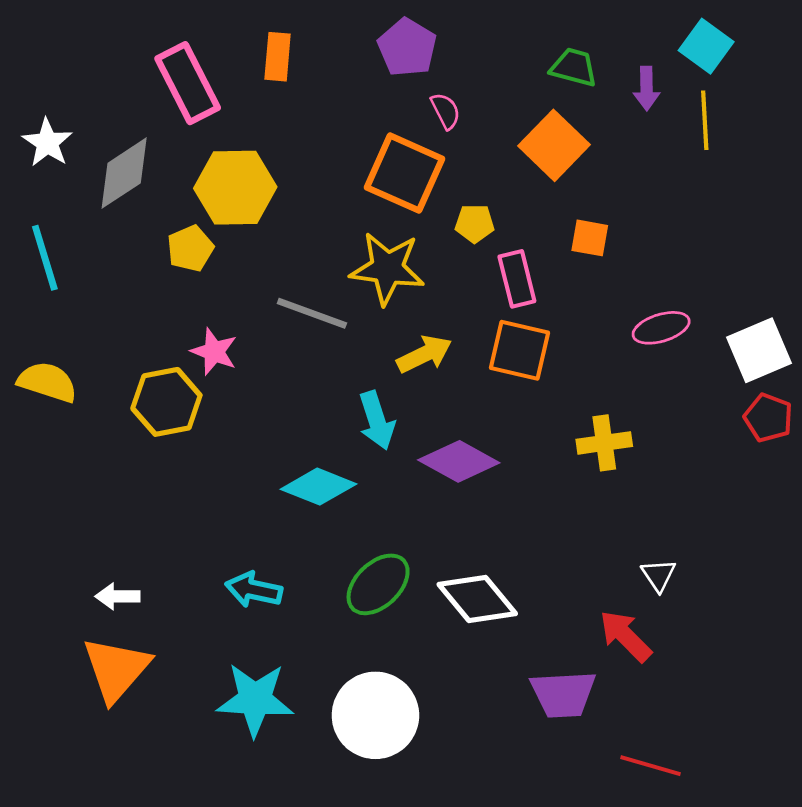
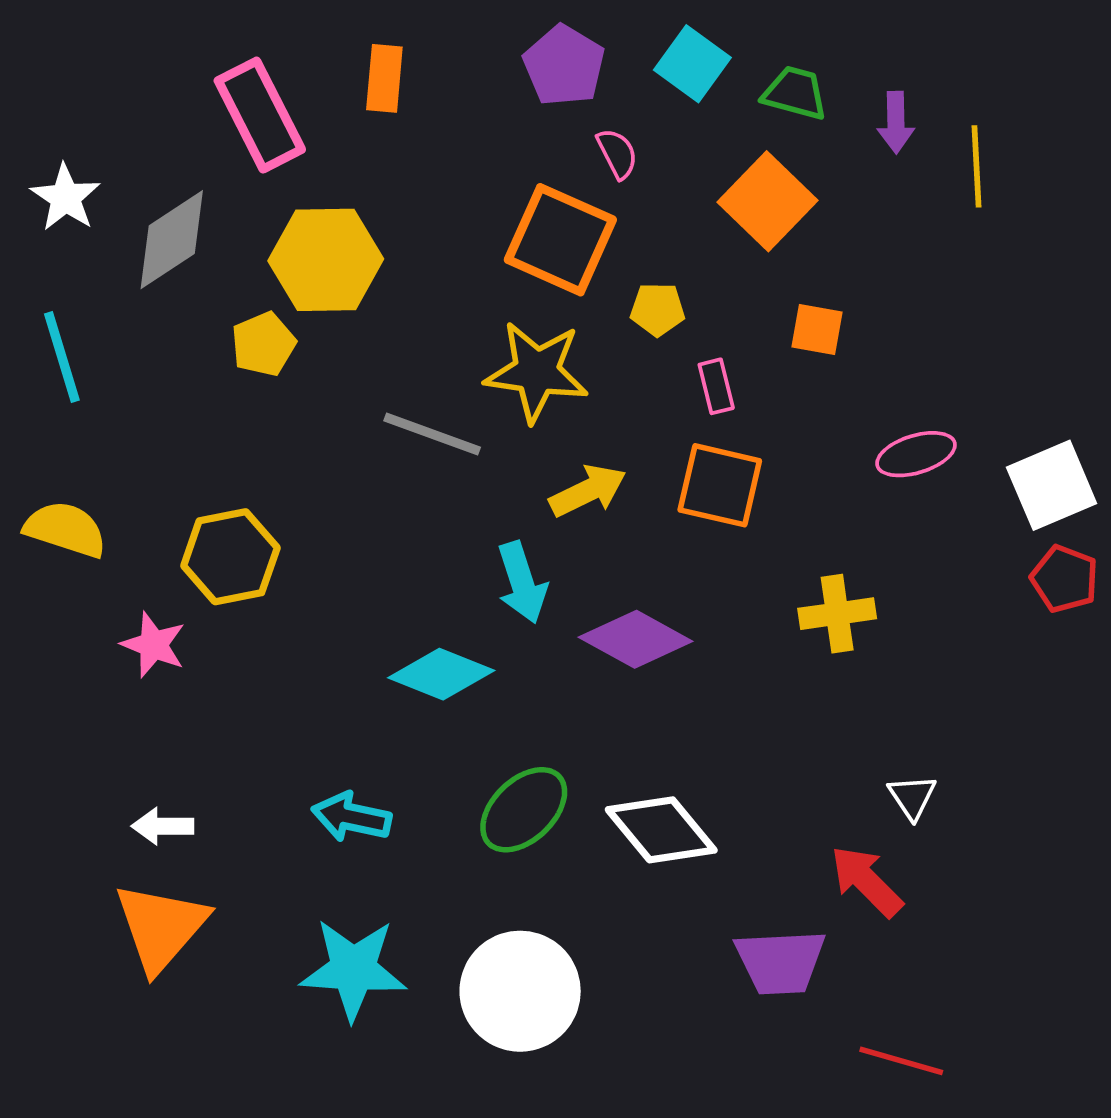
cyan square: (706, 46) -> (692, 64), moved
pink rectangle: (517, 279) -> (716, 386), size x0.7
pink star: (214, 352) -> (153, 645), moved

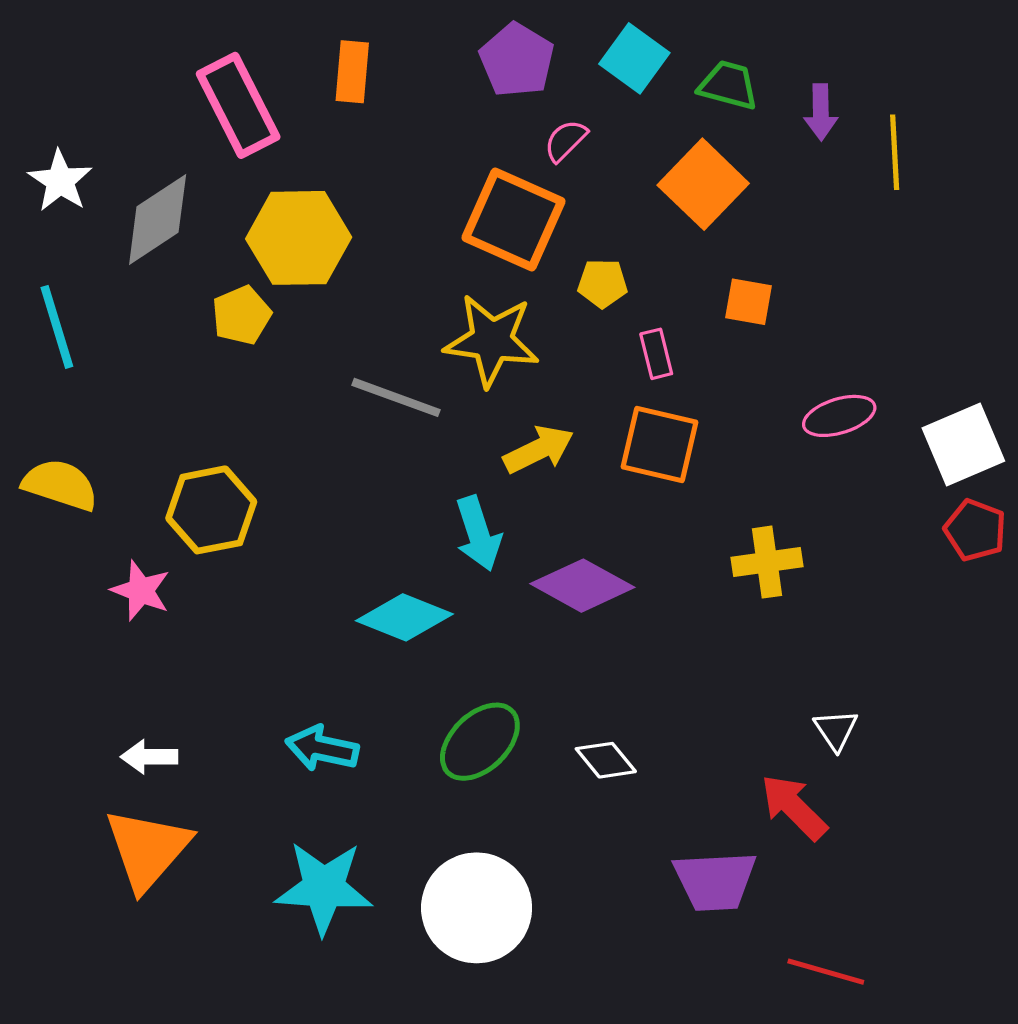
pink semicircle: (617, 154) -> (566, 141), turned -108
white diamond: (661, 830) -> (606, 760), size x0.6

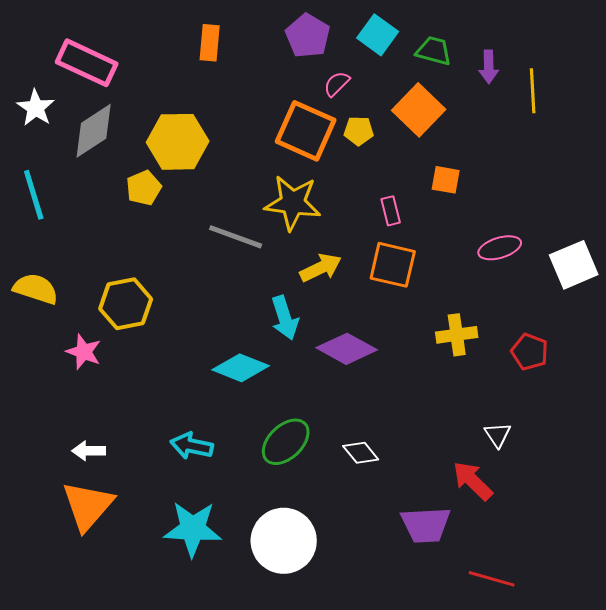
pink rectangle: (238, 105) -> (87, 63), moved, turned -38
yellow pentagon: (602, 283) -> (359, 131), moved
red pentagon: (975, 530) -> (530, 352), moved

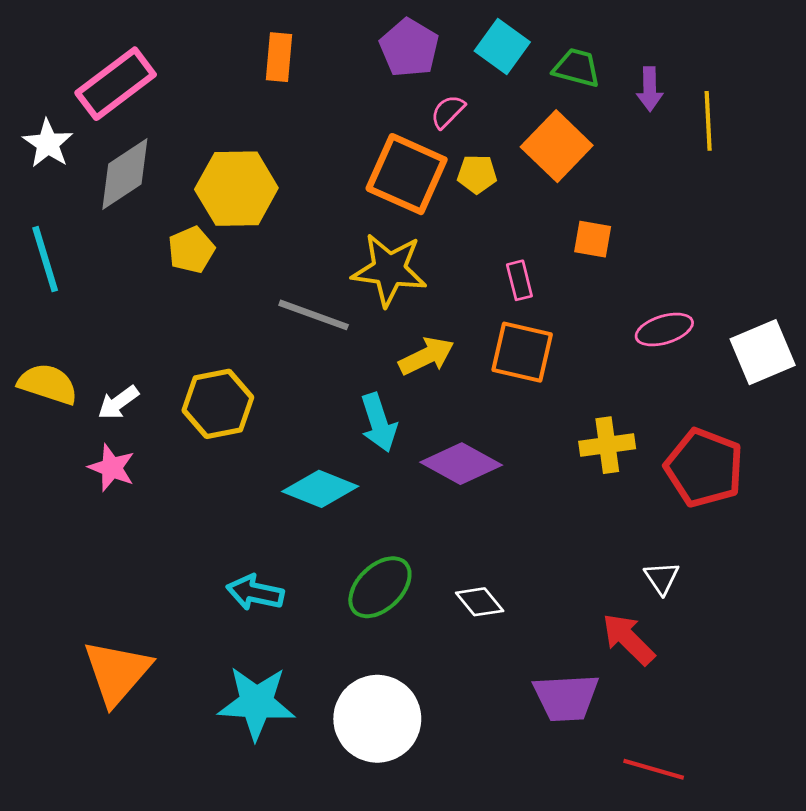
pink rectangle: (87, 63) -> (116, 84), turned -62
yellow hexagon: (126, 304) -> (218, 404), moved
red pentagon: (530, 352) -> (704, 468), size x1.6
white arrow: (89, 451) -> (118, 403), moved, turned -36

